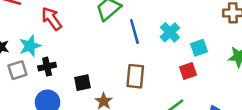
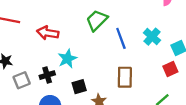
red arrow: (52, 19) -> (48, 33), turned -40
cyan star: (30, 46) -> (67, 59), moved

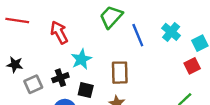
red arrow: (48, 33) -> (59, 32), turned 55
brown rectangle: (125, 77) -> (120, 73), moved
black square: (79, 87) -> (86, 90), moved, turned 32

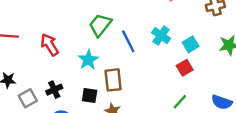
cyan star: (81, 59) -> (88, 60), moved
black square: (86, 90) -> (90, 96), moved

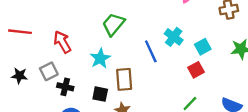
blue line: (128, 41) -> (151, 51), moved
black cross: (54, 90) -> (65, 87), turned 35
gray square: (28, 98) -> (49, 71), moved

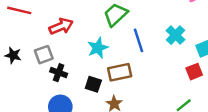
red arrow: (62, 42) -> (61, 26), turned 90
blue line: (151, 51) -> (139, 40), moved
brown rectangle: (124, 79) -> (120, 72), turned 75

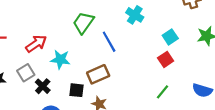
cyan cross: (175, 35) -> (135, 15), moved
cyan star: (98, 48) -> (60, 59), moved, turned -30
black cross: (59, 73) -> (43, 86), turned 35

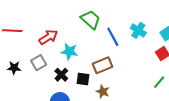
cyan cross: (135, 15) -> (138, 30), moved
green trapezoid: (83, 23) -> (90, 20), turned 95
black cross: (43, 86) -> (61, 75), moved

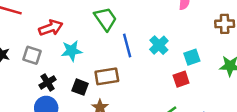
cyan star: (69, 51) -> (72, 51), turned -30
gray square: (39, 63) -> (32, 55), turned 35
black cross: (61, 75) -> (48, 82), moved

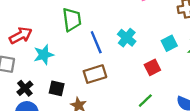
green trapezoid: (105, 19) -> (72, 20), turned 35
cyan square: (192, 57) -> (169, 43), moved
brown rectangle: (107, 76) -> (95, 74), moved

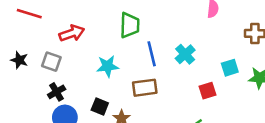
cyan star: (44, 55) -> (108, 66), moved
black cross: (25, 88) -> (57, 92), moved
black square: (57, 88) -> (100, 106), moved

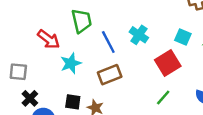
red arrow: (72, 33) -> (49, 39), moved, turned 70
cyan square: (230, 68) -> (183, 37), turned -35
red square: (208, 91) -> (168, 63), size x1.5

